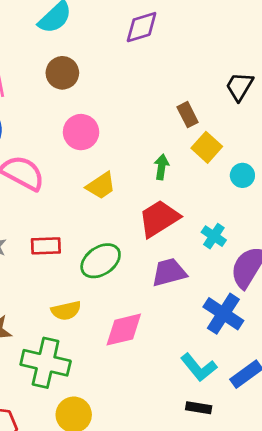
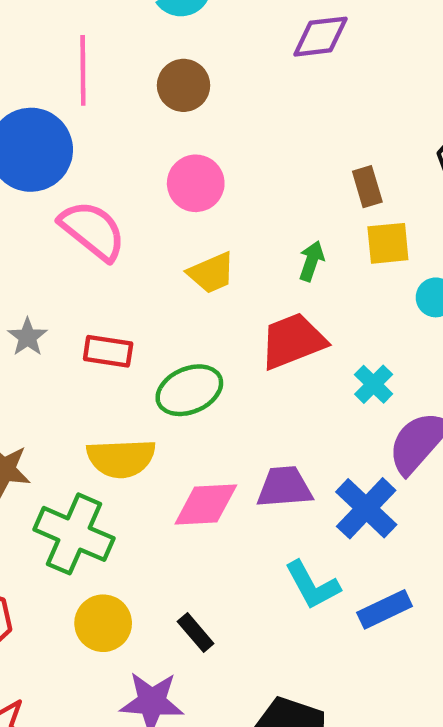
yellow square: (207, 147) -> (388, 243), turned 32
purple trapezoid: (169, 272) -> (284, 487), moved
yellow semicircle: (66, 311) -> (121, 458), size x1.4
black rectangle: (199, 408) -> (196, 633), moved, turned 30

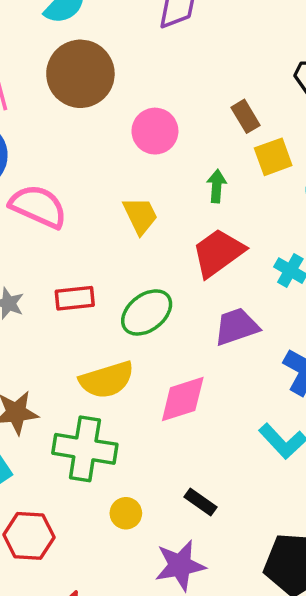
brown circle: (184, 85) -> (80, 74), size x1.6
pink circle: (196, 183) -> (155, 131), moved
yellow trapezoid: (211, 273) -> (140, 216), turned -78
purple trapezoid: (284, 487) -> (237, 327), moved
yellow circle: (103, 623) -> (126, 513), size x0.7

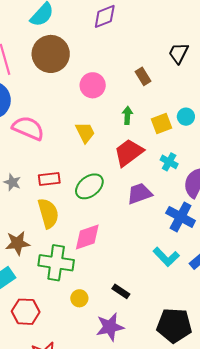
yellow square: (273, 157) -> (162, 124), moved
yellow semicircle: (107, 380) -> (48, 213), moved, turned -88
pink diamond: (183, 399) -> (87, 237), moved

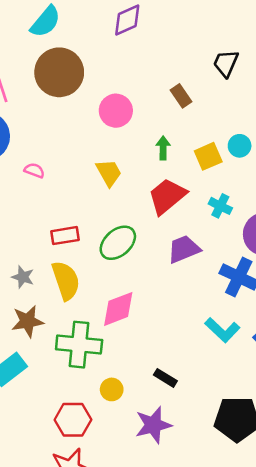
pink semicircle: (28, 128) -> (34, 170), size x0.5
gray star: (12, 182) -> (23, 277), moved
red hexagon: (26, 312) -> (73, 420), moved

